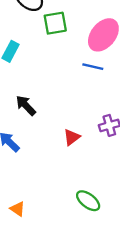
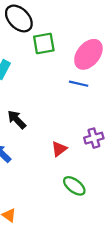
green ellipse: (88, 201) -> (74, 186), moved

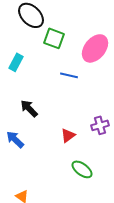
green square: (44, 43) -> (54, 38), turned 30
blue line: (79, 84) -> (69, 75), moved

